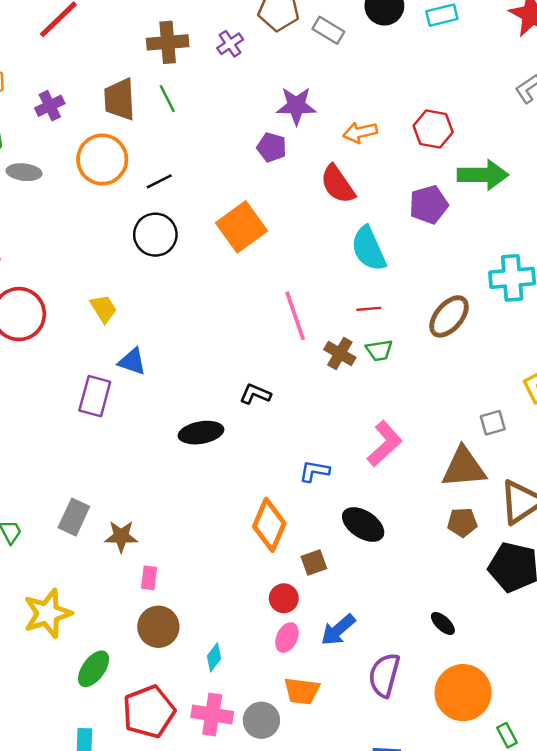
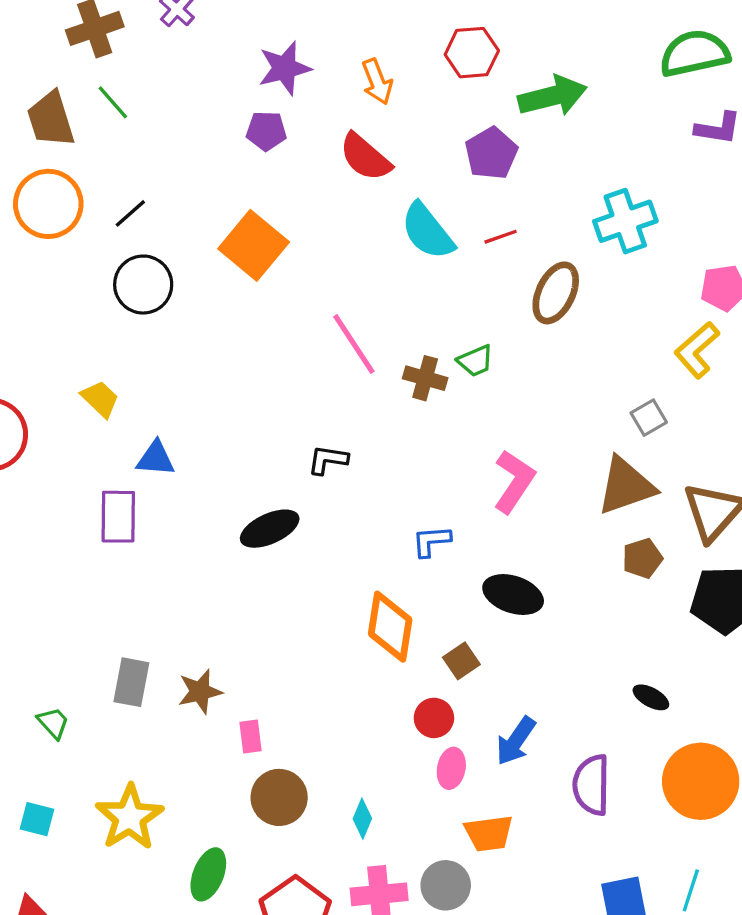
orange arrow: (360, 132) -> (377, 82), turned -84
red line: (369, 309) -> (501, 237), moved

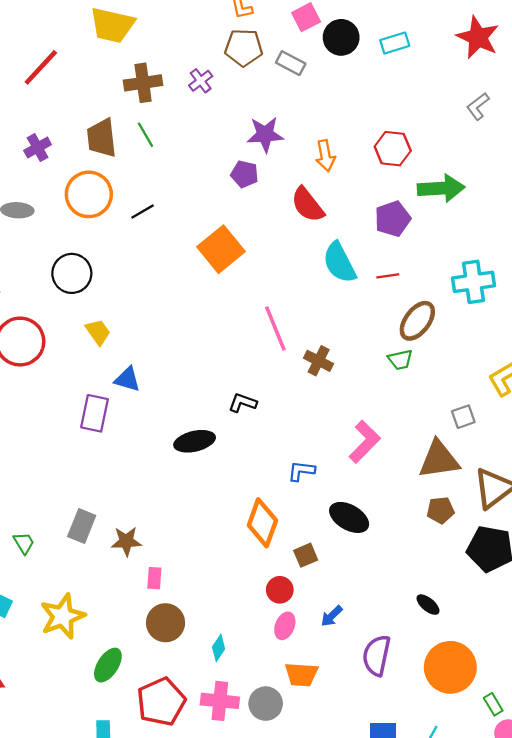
black circle: (143, 285) -> (72, 273), moved
green trapezoid: (475, 361) -> (400, 360), moved
blue arrow: (516, 741) -> (332, 616), size x0.7

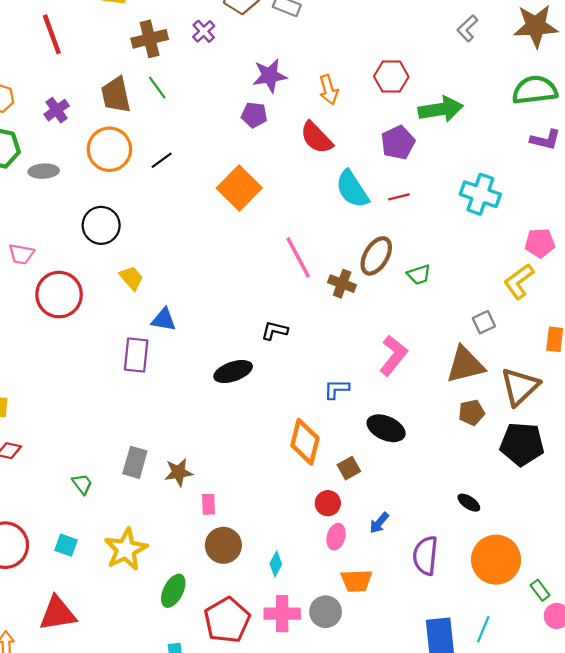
red line: (41, 67) -> (52, 34), turned -57
cyan cross: (473, 282) -> (480, 194), turned 33
brown ellipse: (417, 321) -> (376, 256), moved

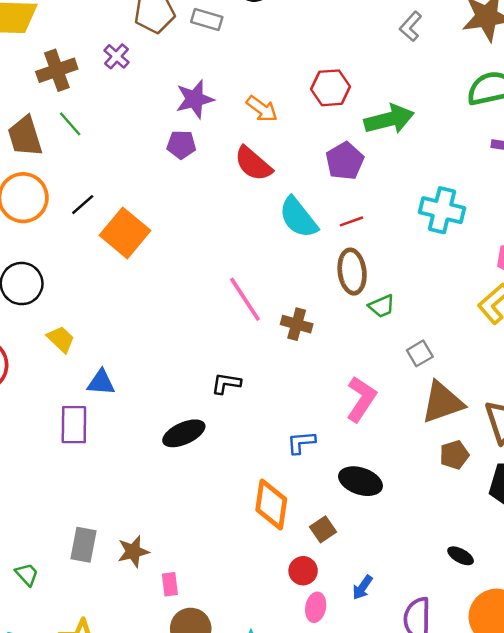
orange arrow: (329, 90) -> (262, 109), turned -32
orange square: (239, 188) -> (125, 233), moved
brown ellipse: (376, 256) -> (352, 272), moved, turned -33
gray square: (484, 322) -> (420, 353), moved

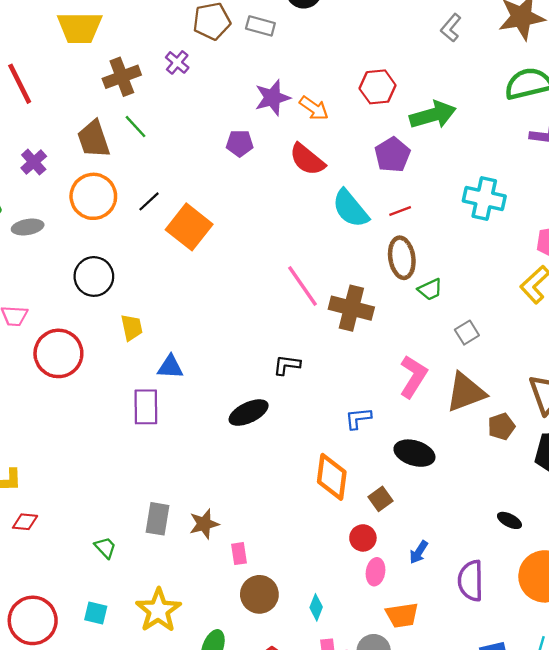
purple star: (195, 99) -> (272, 98), moved
brown cross: (297, 324) -> (351, 308), size x1.5
yellow trapezoid: (61, 339) -> (132, 328), turned 36
brown triangle: (442, 402) -> (466, 392), moved

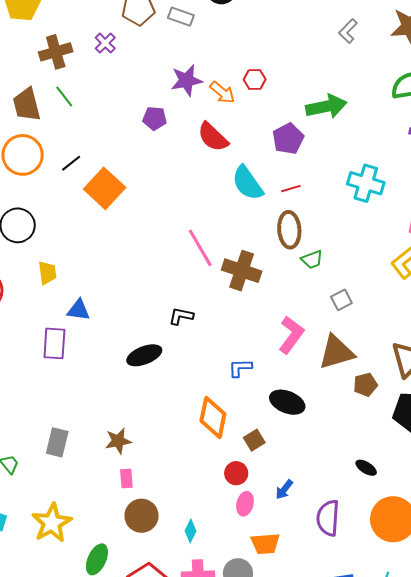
red hexagon: (378, 87) -> (255, 79), moved, size x0.7
brown star: (204, 524) -> (118, 441), moved

